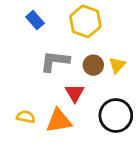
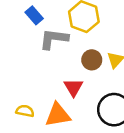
gray L-shape: (55, 61) -> (54, 39), moved

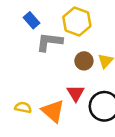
red triangle: (73, 87) -> (76, 93), moved
orange triangle: (58, 115) -> (53, 111), turned 50

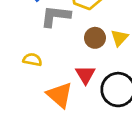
yellow semicircle: (23, 107) -> (32, 60), moved

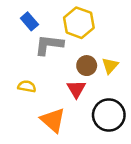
red triangle: (85, 75) -> (76, 89), moved

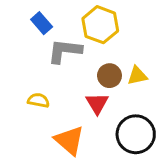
yellow triangle: (110, 66) -> (137, 76), turned 36

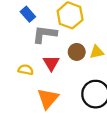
red triangle: (97, 103) -> (51, 63), moved
orange triangle: (69, 140) -> (48, 99), turned 30

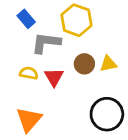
yellow semicircle: (26, 70) -> (29, 73), moved
orange triangle: (48, 99) -> (29, 119), moved

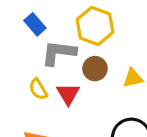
brown circle: (84, 64) -> (95, 69), moved
yellow semicircle: (29, 73) -> (38, 89), turned -132

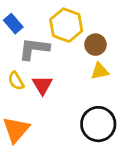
brown circle: (95, 69) -> (95, 45), moved

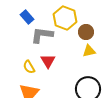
yellow semicircle: (16, 81) -> (29, 67), moved

